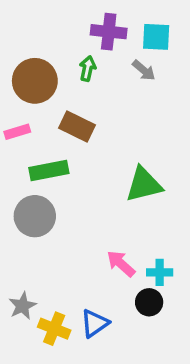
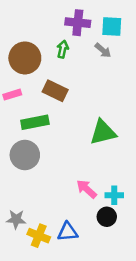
gray star: (23, 306) -> (16, 219), turned 30
blue triangle: (95, 323) -> (68, 232), turned 30

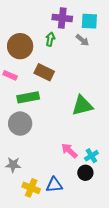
pink rectangle: (12, 95) -> (10, 75), turned 40
cyan cross: (114, 195) -> (91, 156), turned -32
gray star: (16, 219) -> (13, 165), moved

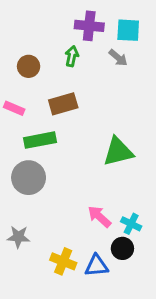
brown circle: (20, 46) -> (29, 66), size x0.6
brown rectangle: (44, 72) -> (63, 104), turned -42
cyan cross: (91, 156) -> (131, 224), turned -32
blue triangle: (54, 185) -> (96, 266), moved
yellow cross: (31, 188) -> (63, 261), moved

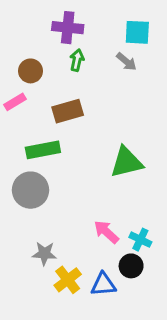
purple cross: (89, 26) -> (68, 28), moved
pink rectangle: (14, 108) -> (15, 102), moved, turned -54
gray star: (18, 237) -> (44, 254), moved
yellow cross: (63, 261) -> (68, 280), turned 30

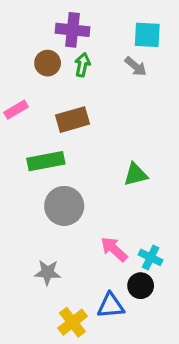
brown circle: (31, 71) -> (48, 63), moved
green triangle: (126, 162) -> (136, 174), size x0.7
gray circle: (31, 190) -> (64, 206), moved
yellow cross: (68, 280) -> (72, 322), moved

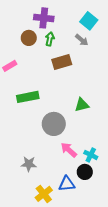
cyan square: (147, 35) -> (89, 21), turned 36
brown rectangle: (72, 120) -> (62, 62), moved
gray circle: (64, 206) -> (54, 124), moved

